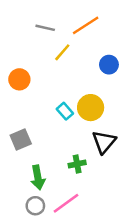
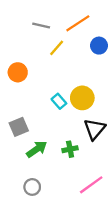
blue circle: (109, 65) -> (99, 46), moved
green arrow: (38, 177) -> (37, 149), moved, turned -115
pink line: (66, 203) -> (91, 185), moved

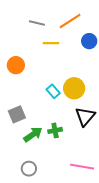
yellow line: (57, 48) -> (51, 43), turned 49
green cross: (70, 149) -> (55, 130), moved
pink line: (91, 185) -> (82, 167), turned 45

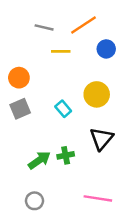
yellow circle: (74, 88) -> (97, 94), moved
gray square: (17, 114) -> (20, 109), moved

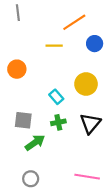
gray line: (44, 27) -> (18, 13), moved, turned 70
gray square: (20, 109) -> (23, 120), moved, turned 30
green cross: (66, 155) -> (58, 122), moved

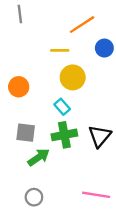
orange circle: (17, 69) -> (19, 87), moved
yellow circle: (86, 84) -> (73, 77), moved
green cross: (58, 122) -> (64, 135), size x1.5

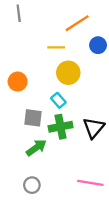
gray square: (26, 133) -> (33, 118), moved

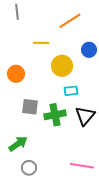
blue circle: (98, 45) -> (89, 50), moved
yellow line: (56, 47) -> (41, 43), moved
cyan rectangle: (58, 100) -> (71, 91), moved, turned -56
green arrow: (36, 148) -> (18, 144), moved

